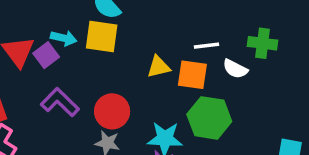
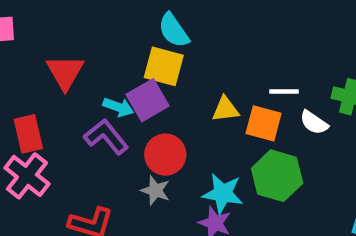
cyan arrow: (64, 38) -> (118, 107), moved
purple square: (46, 55) -> (148, 100), moved, size x1.4

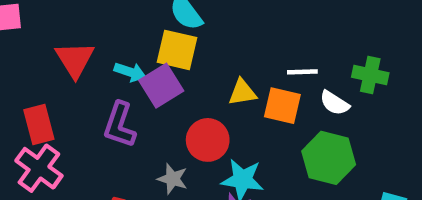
cyan arrow: (118, 107) -> (130, 72), moved
purple L-shape: (106, 137) -> (120, 125), turned -120
red circle: (165, 155) -> (208, 140), moved
green hexagon: (277, 176) -> (329, 158), moved

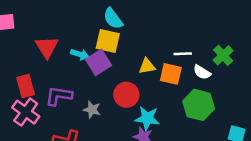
green cross: (370, 75) -> (223, 55), turned 36
purple L-shape: (120, 125) -> (59, 96), moved, turned 80
gray star: (173, 179) -> (92, 110), moved

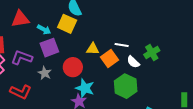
red triangle: (47, 47) -> (20, 19), turned 42
purple square: (99, 62) -> (49, 48), moved
orange square: (171, 74) -> (109, 58), turned 30

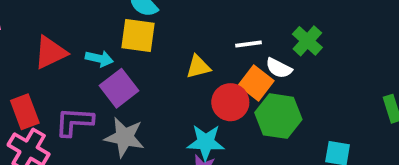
orange square: (109, 58) -> (256, 83), moved
red circle: (73, 67) -> (230, 102), moved
gray star: (45, 73) -> (124, 137), size x1.5

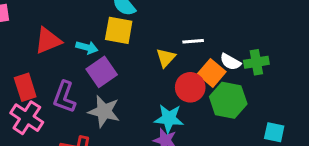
green cross: (307, 41) -> (256, 62), moved, turned 35
white line: (248, 44) -> (193, 41), moved
yellow triangle: (198, 67) -> (166, 58), turned -35
purple L-shape: (74, 122) -> (64, 97), turned -76

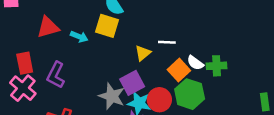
purple square: (102, 72) -> (132, 83), moved
red circle: (190, 87) -> (159, 100), moved
gray star: (104, 111) -> (112, 96), moved

